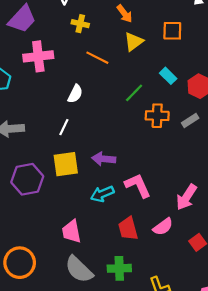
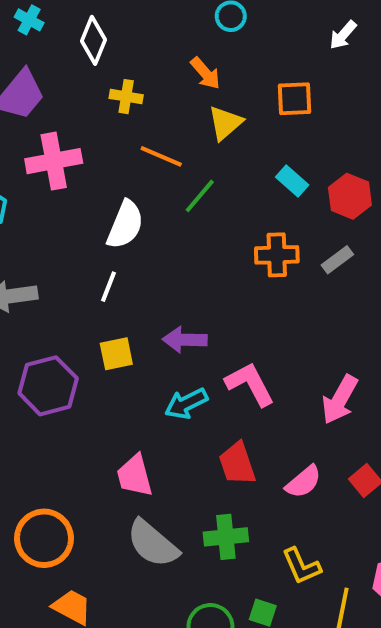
green line: (134, 93) -> (200, 196), moved
white semicircle: (75, 94) -> (125, 225), size x1.4
yellow square: (66, 164) -> (116, 354), size x0.7
pink semicircle: (163, 227) -> (303, 482), moved

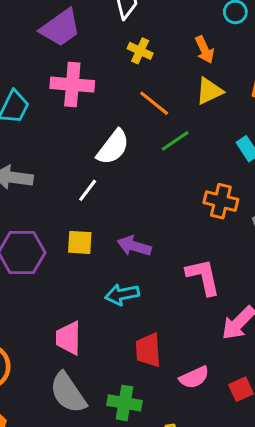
pink L-shape: (250, 384) -> (203, 277), moved

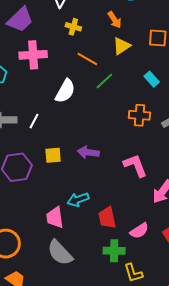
white line: (88, 190) -> (34, 121), moved
cyan arrow: (122, 294) -> (78, 199), moved
green cross: (124, 403) -> (114, 251), moved

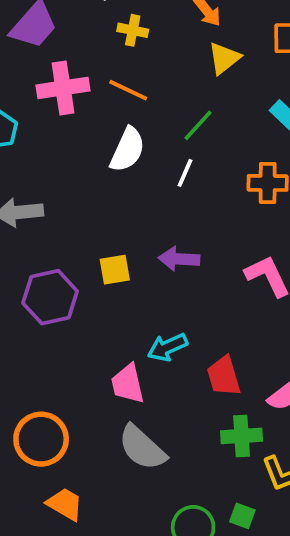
orange line: (87, 59) -> (128, 90), moved
white line: (34, 121) -> (185, 173), moved

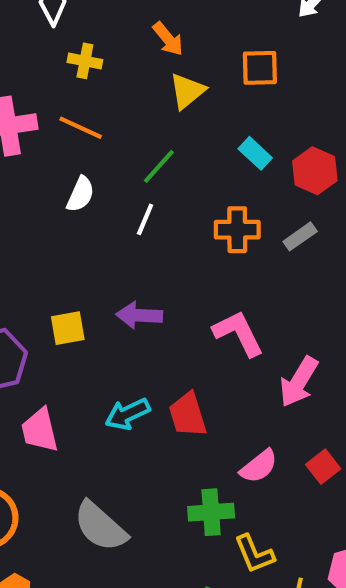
white semicircle: (127, 150) -> (80, 194), size x0.7
red trapezoid: (224, 376) -> (188, 415), moved
pink trapezoid: (128, 384) -> (40, 430), moved

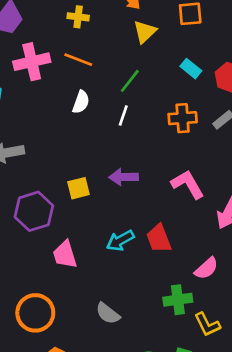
gray semicircle: (100, 526) -> (108, 313), size x0.7

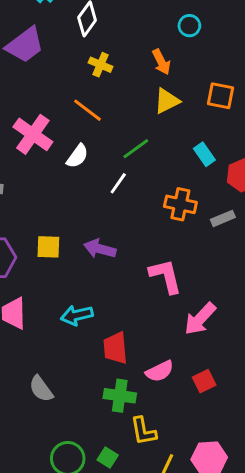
pink cross: (32, 62) -> (33, 134), moved, turned 32
red trapezoid: (159, 238) -> (115, 348), moved

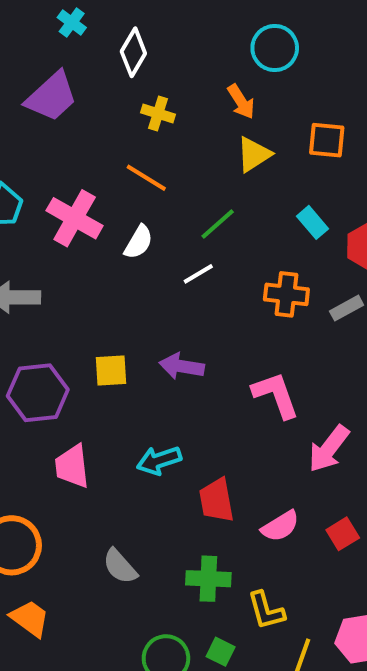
cyan circle: (189, 26) -> (275, 48), size x1.5
white line: (118, 183) -> (198, 274), turned 30
green cross: (120, 396) -> (208, 579), moved

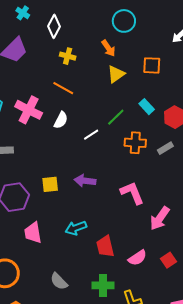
green line: (218, 224) -> (116, 117), moved

